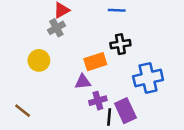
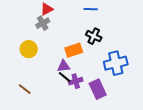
black cross: (120, 44) -> (94, 36), turned 35
brown line: (23, 111) -> (25, 89), moved
black line: (109, 117) -> (65, 77), moved, turned -56

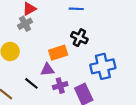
black line: (65, 77) -> (31, 83), moved

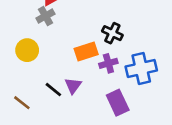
purple triangle: (47, 70) -> (73, 86), moved, turned -48
purple cross: (60, 86) -> (108, 63), moved

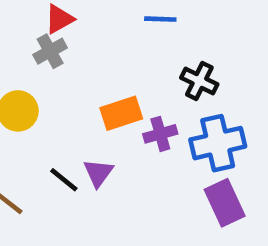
black cross: (112, 33) -> (199, 81), moved
purple rectangle: (118, 103) -> (225, 203), moved

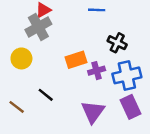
gray cross: (50, 51) -> (38, 27), size x1.5
purple triangle: (98, 173) -> (93, 112), moved, size x1.5

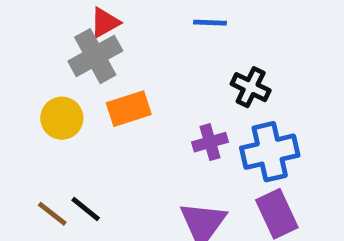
orange rectangle: (76, 60) -> (129, 109), moved
black line: (46, 95) -> (86, 209), moved

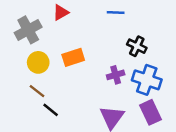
gray cross: (95, 56) -> (28, 30), moved
blue cross: (270, 152) -> (147, 80), turned 32
brown line: (52, 214) -> (37, 91), moved

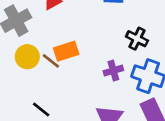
brown line: (37, 91) -> (51, 61), moved

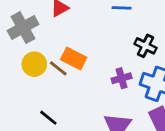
orange rectangle: (66, 51) -> (74, 59), turned 45

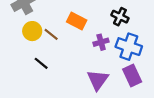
orange rectangle: (74, 59) -> (77, 21), moved
black line: (48, 118) -> (41, 63), moved

